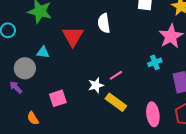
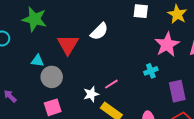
white semicircle: (104, 23) -> (99, 31), turned -126
gray circle: (25, 68) -> (52, 77), moved

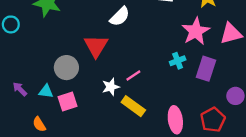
red triangle: (68, 45) -> (96, 46), moved
cyan triangle: (37, 61) -> (46, 91), moved
purple rectangle: (177, 91) -> (206, 69), moved, turned 30

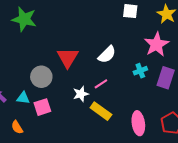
white semicircle: (120, 17) -> (107, 55), moved

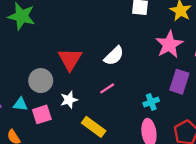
cyan cross: (140, 71) -> (151, 102), moved
white star: (81, 94) -> (69, 100), moved
yellow rectangle: (101, 111) -> (94, 127), moved

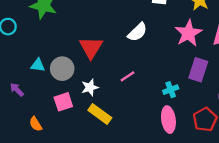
white semicircle: (114, 56) -> (137, 32), moved
cyan triangle: (20, 104) -> (38, 65), moved
yellow rectangle: (94, 127) -> (100, 114), moved

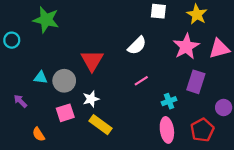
pink line: (127, 76) -> (141, 81), moved

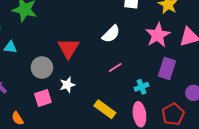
cyan triangle: (41, 78) -> (10, 47), moved
yellow rectangle: (101, 125) -> (105, 109), moved

